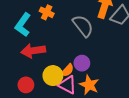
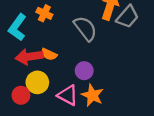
orange semicircle: (67, 70) -> (49, 54), moved, turned 72
yellow circle: (53, 76) -> (37, 82), moved

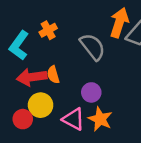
orange cross: (44, 13) -> (48, 30), turned 35
orange semicircle: (49, 54) -> (53, 75), turned 49

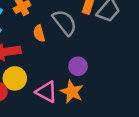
orange semicircle: (53, 75) -> (39, 33), moved
purple circle: (91, 92) -> (78, 66), moved

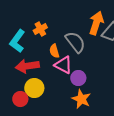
purple circle: (78, 66) -> (78, 78), moved
pink triangle: (46, 92) -> (63, 65), moved

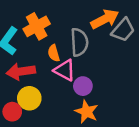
orange arrow: (96, 23) -> (105, 19), turned 45
orange cross: (40, 29) -> (37, 26), size x1.5
gray semicircle: (75, 42) -> (79, 42), turned 35

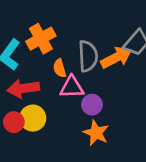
orange arrow: (105, 19) -> (116, 57), moved
pink triangle: (65, 70) -> (72, 87), turned -30
red circle: (12, 112) -> (14, 122), moved

